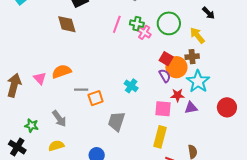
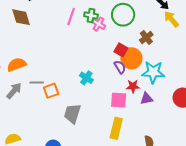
yellow arrow: (197, 35) -> (171, 19), moved
brown cross: (192, 57) -> (146, 37), moved, turned -32
cyan star: (198, 81) -> (153, 72), turned -30
gray arrow: (59, 119) -> (14, 91), moved, turned -102

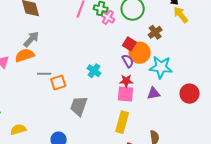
red star: (133, 86) -> (126, 81), moved
gray arrow: (14, 91) -> (31, 39), moved

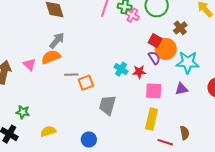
red star: (126, 81) -> (139, 72), moved

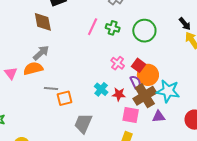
pink cross: (132, 15) -> (118, 63), moved
brown cross: (180, 28) -> (145, 96), moved, size x1.6

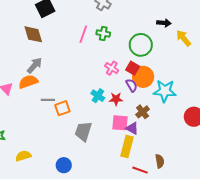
black arrow: (185, 24) -> (164, 23), moved, turned -40
green circle: (144, 31) -> (141, 45), moved
brown cross: (145, 96) -> (143, 112), moved, size x0.6
pink square: (131, 115) -> (120, 123), moved
purple triangle: (159, 117) -> (132, 128), moved, turned 40

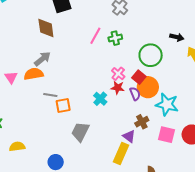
green cross: (103, 33) -> (115, 38), turned -32
red star: (116, 99) -> (118, 88), moved
pink square: (120, 123) -> (166, 135), moved

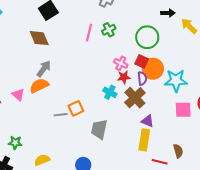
purple semicircle: (135, 94) -> (142, 78), turned 32
gray line: (50, 95) -> (61, 115), moved
brown cross: (142, 122) -> (135, 98), moved, size x1.5

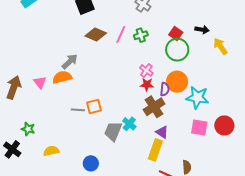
brown diamond: (39, 38) -> (96, 34), moved, turned -55
red square: (142, 61) -> (176, 34), moved
cyan cross: (110, 92) -> (129, 124), moved

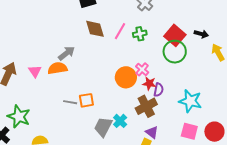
brown diamond: (96, 34) -> (95, 29), turned 45
red square: (176, 34) -> (175, 35), size x1.5
orange circle: (177, 82) -> (126, 77), moved
red star: (147, 84) -> (149, 83), moved
green star: (28, 129) -> (19, 117), size x1.6

